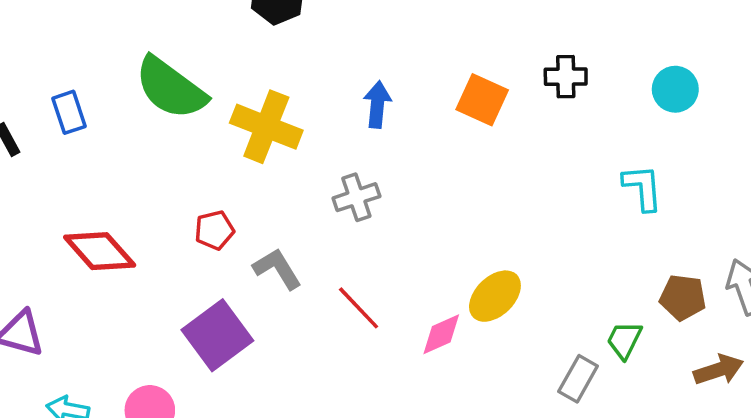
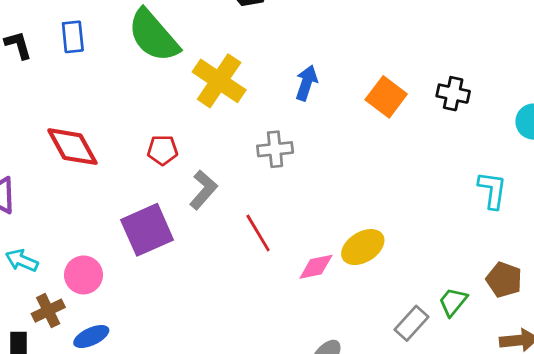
gray L-shape: (277, 269) -> (203, 190), turned 60

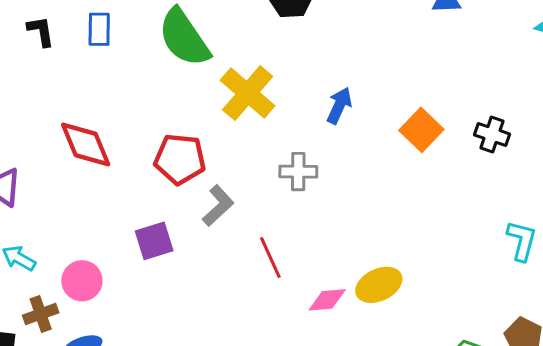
red pentagon: (162, 150) -> (180, 159), size x1.6
purple square: (147, 230) -> (154, 241), size x0.7

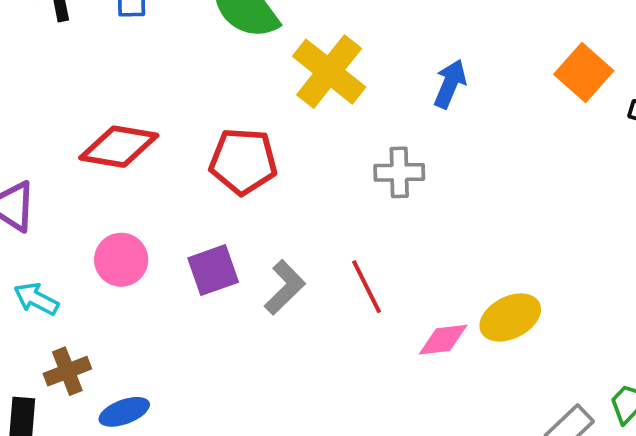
orange square: (421, 130) -> (584, 73), moved
red diamond: (86, 145) -> (119, 147), turned -56
gray L-shape: (218, 206) -> (285, 287), moved
pink circle: (82, 281) -> (121, 260), moved

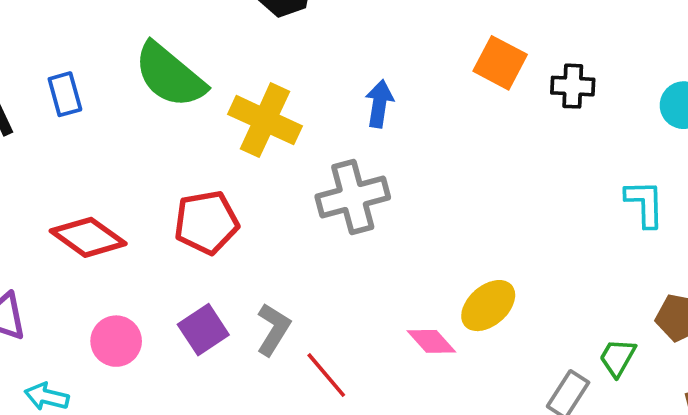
red diamond: (119, 147) -> (88, 237), turned 40
gray cross: (399, 172) -> (353, 197), size x1.5
red line: (367, 287) -> (326, 375), moved
pink diamond: (443, 340) -> (431, 341), turned 69

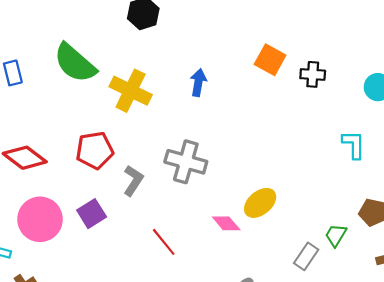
gray cross: (353, 197) -> (186, 162), moved, turned 30
gray L-shape: (273, 329) -> (133, 181), moved
pink circle: (116, 341) -> (40, 219), size x1.5

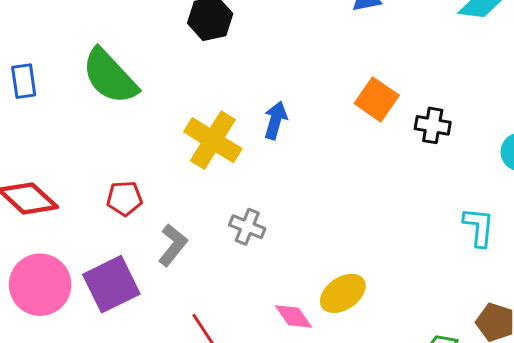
yellow cross: (131, 91) -> (213, 140), moved
red pentagon: (95, 150) -> (124, 198), size x0.7
gray cross: (186, 162) -> (247, 227), size x0.6
purple square: (92, 214) -> (111, 284), size x1.4

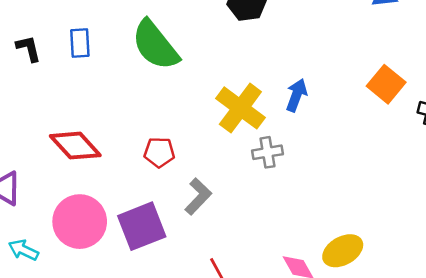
gray cross: (247, 227) -> (267, 152), moved, turned -36

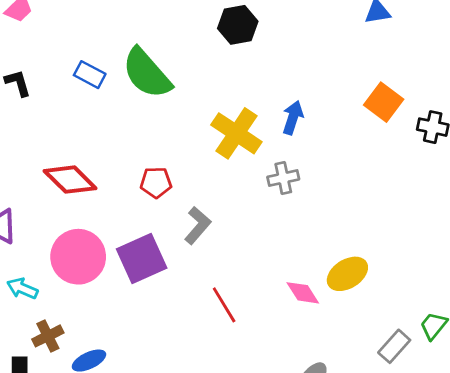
blue rectangle: (80, 43) -> (90, 75), moved, turned -56
gray cross: (267, 152) -> (283, 178), moved

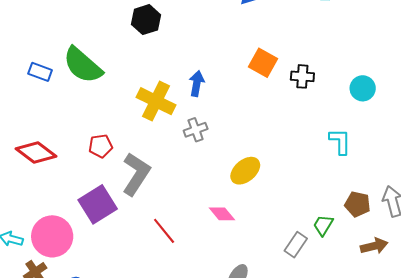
gray L-shape: (198, 225) -> (136, 174), size x1.5
pink circle: (78, 257) -> (52, 236), moved
yellow ellipse: (347, 274) -> (245, 171), moved

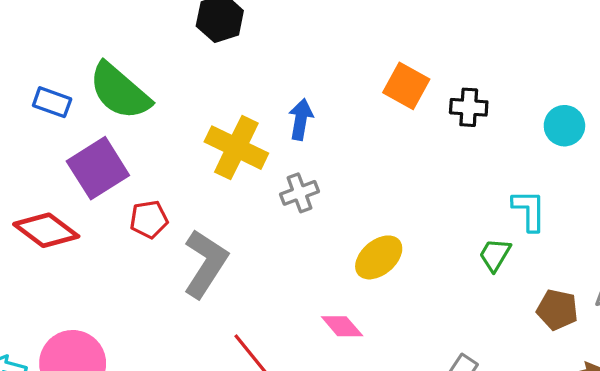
purple square: (98, 204) -> (98, 168), moved
green trapezoid: (323, 225) -> (495, 255), moved

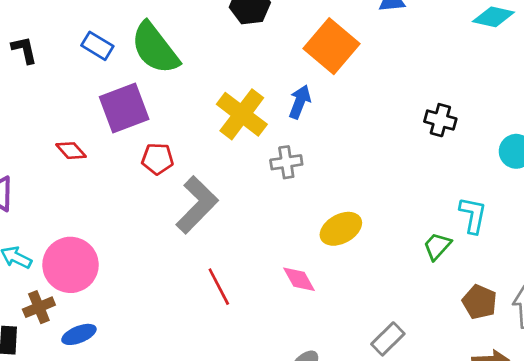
orange square: (406, 86) -> (331, 46), moved, size x1.4
red diamond: (46, 230) -> (71, 151), size x0.6

